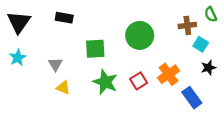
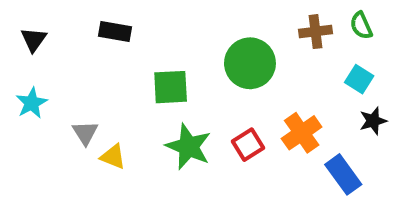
green semicircle: (211, 14) -> (361, 26), moved
black triangle: (19, 22) -> (34, 39), size x0.6
brown cross: (187, 25) -> (315, 32), moved
gray triangle: (55, 64) -> (85, 133), moved

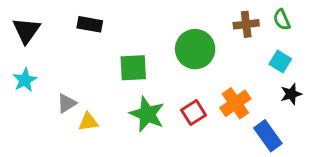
black triangle: (34, 39) -> (26, 30), size x1.4
gray triangle: (85, 133) -> (67, 103), turned 30
yellow triangle: (113, 157) -> (88, 122), turned -30

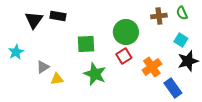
black triangle: (26, 30) -> (34, 20), moved
black star: (291, 94) -> (188, 61), size x1.5
red square: (194, 113) -> (124, 56), moved

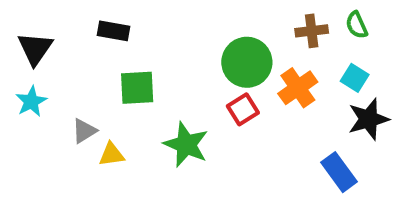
black triangle: (34, 20) -> (35, 49), moved
green square: (86, 44) -> (137, 88), moved
orange cross: (152, 67) -> (298, 88), moved

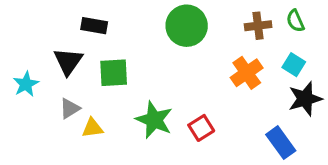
black triangle: (35, 49) -> (68, 61), moved
green circle: (247, 62) -> (187, 26), moved
red square: (243, 109) -> (201, 128), moved

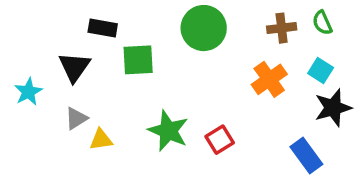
green square: (114, 73) -> (138, 60), moved

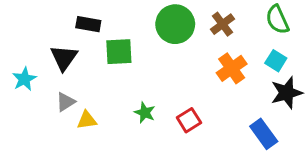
green semicircle: (322, 23) -> (277, 20), size x1.4
brown cross: (282, 28) -> (222, 24), moved, turned -30
green star: (168, 131) -> (145, 113), size x0.6

